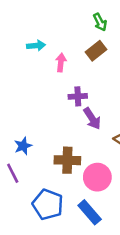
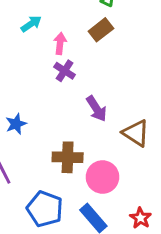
cyan arrow: (36, 46) -> (31, 24), turned -30
purple cross: (78, 96) -> (65, 71), moved, turned 36
blue star: (23, 146) -> (16, 124), moved

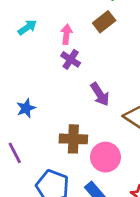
cyan arrow: (31, 24) -> (27, 27), moved

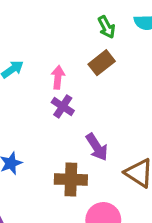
brown cross: (73, 139) -> (71, 179), moved

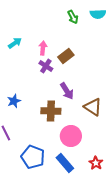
brown rectangle: (102, 63) -> (66, 56), moved

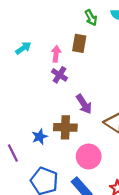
brown rectangle: (66, 56) -> (79, 43), moved, turned -42
blue star: (14, 101) -> (40, 137), moved

